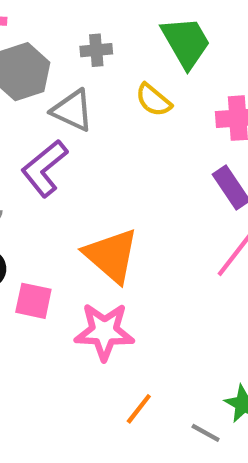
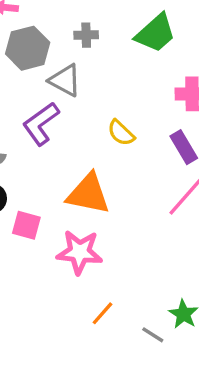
green trapezoid: (186, 42) -> (156, 33), turned 75
yellow semicircle: (153, 100) -> (121, 133), moved
orange triangle: (111, 255) -> (88, 194), turned -33

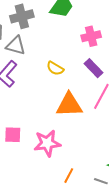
gray cross: (86, 35) -> (22, 16), size x1.6
orange triangle: (88, 194) -> (69, 105), moved

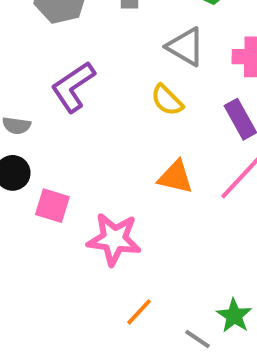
gray triangle: (16, 46) -> (186, 47), moved
orange triangle: (69, 105) -> (176, 177), size x0.7

